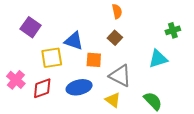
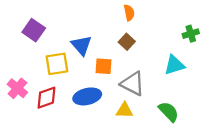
blue triangle: (74, 41) -> (81, 45), turned 30
yellow triangle: (113, 100) -> (124, 110), turned -35

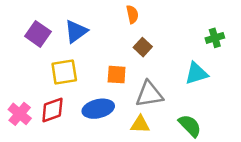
orange semicircle: (129, 13) -> (132, 14), moved
blue triangle: (81, 45) -> (76, 31), moved, turned 35
gray triangle: (133, 84) -> (149, 94), turned -36
pink cross: (17, 88) -> (20, 114), moved

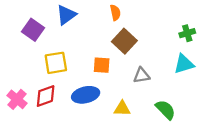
blue triangle: (76, 31) -> (66, 15), moved
brown square: (143, 47) -> (124, 41), size x1.5
cyan triangle: (196, 73) -> (184, 64), moved
gray triangle: (149, 94) -> (142, 75), moved, size x0.7

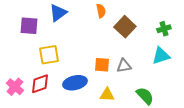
purple square: (33, 30) -> (29, 26), turned -30
brown square: (124, 41) -> (125, 27), moved
orange square: (102, 65) -> (102, 65), moved

